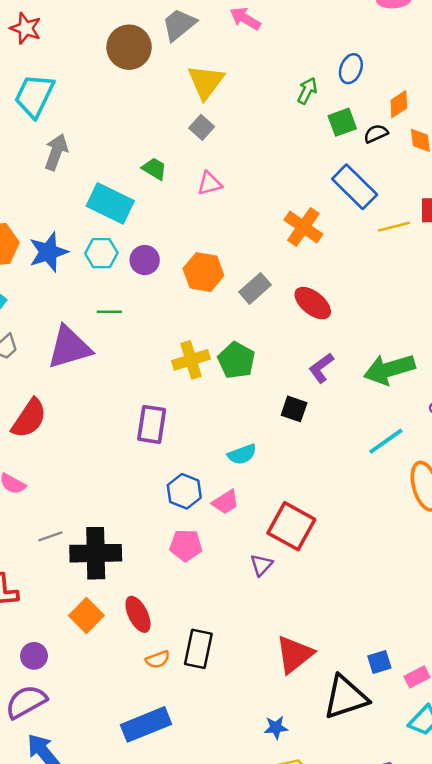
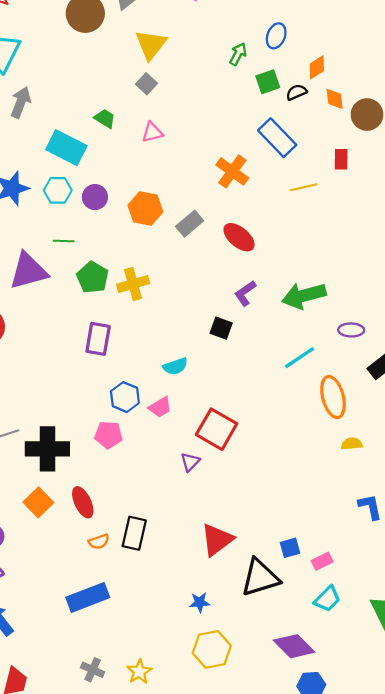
yellow line: (394, 227) -> (304, 187), moved
green pentagon: (236, 360) -> (93, 277), moved
pink pentagon: (186, 545) -> (108, 435), moved

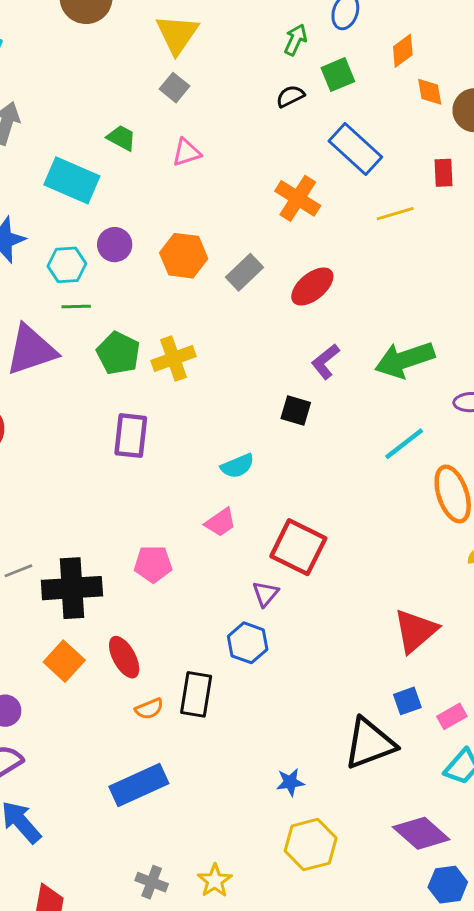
black semicircle: (296, 92) -> (290, 96), moved
cyan hexagon: (58, 190) -> (67, 265), moved
red ellipse: (239, 237) -> (312, 286), turned -76
blue hexagon: (125, 397) -> (248, 643), moved
red triangle: (217, 540) -> (415, 631), moved

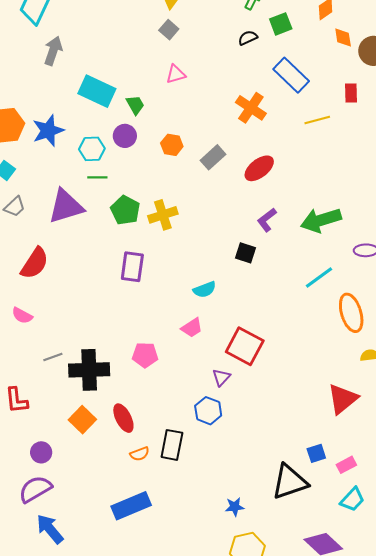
green trapezoid: (121, 138) -> (135, 105), moved, turned 30
orange hexagon: (184, 256) -> (172, 145), size x0.7
red triangle: (415, 631) -> (343, 399), moved

